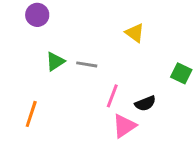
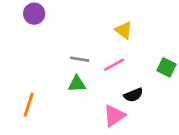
green triangle: (55, 61) -> (77, 84), moved, turned 30
pink line: (112, 96) -> (114, 65), moved, turned 40

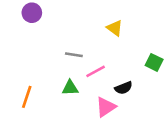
pink line: (114, 65) -> (96, 71), moved
green triangle: (77, 84) -> (70, 88), moved

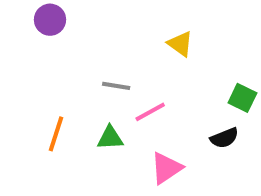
black semicircle: (124, 88) -> (224, 138), moved
orange line: (27, 97) -> (56, 134), moved

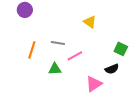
orange line: (56, 134) -> (32, 50), moved
pink triangle: (166, 168) -> (94, 84), moved

